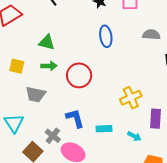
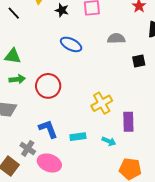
blue ellipse: (106, 36) -> (71, 44), turned -50

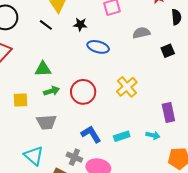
black star: (62, 10) -> (80, 24), moved
black line: (14, 13) -> (46, 25), moved
yellow cross: (102, 103) -> (127, 87), moved

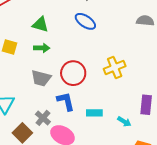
blue ellipse: (98, 47) -> (85, 21), moved
red circle: (83, 92) -> (73, 73), moved
gray trapezoid: (46, 122) -> (41, 78), moved

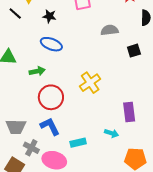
green arrow: (42, 48) -> (37, 71), moved
gray trapezoid: (41, 78) -> (16, 127), moved
cyan rectangle: (94, 113) -> (78, 143), moved

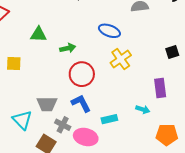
blue ellipse: (51, 44) -> (109, 31), moved
black square: (134, 51) -> (172, 52), moved

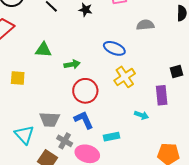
purple rectangle: (160, 88) -> (162, 95), moved
cyan arrow: (143, 109) -> (142, 115), moved

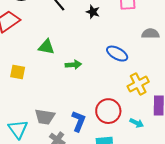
yellow cross: (125, 77) -> (138, 84), moved
red circle: (85, 91) -> (108, 111), moved
blue L-shape: (84, 120) -> (79, 121), turned 40

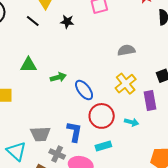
gray semicircle: (150, 34) -> (126, 50), moved
blue ellipse: (117, 54) -> (84, 90), moved, turned 35

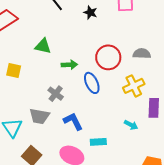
red circle: (102, 116) -> (108, 57), moved
blue L-shape: (74, 132) -> (73, 121), turned -50
gray cross: (57, 154) -> (56, 94), moved

